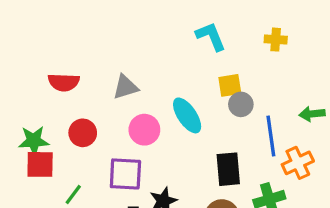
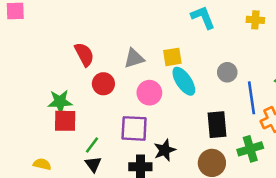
red semicircle: (64, 82) -> (84, 54), turned -120
yellow square: (230, 85) -> (172, 57), moved
red circle: (83, 133) -> (103, 84), moved

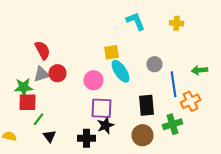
gray triangle: (134, 58) -> (42, 74), moved
purple square: (134, 128) -> (102, 108), moved
green line: (92, 145) -> (38, 119), moved

